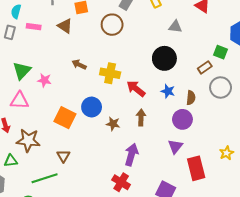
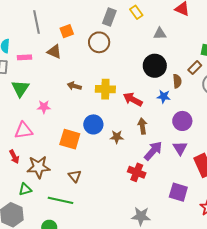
green triangle: (22, 71) -> (20, 89), moved
brown semicircle: (191, 98) -> (177, 81), moved
purple arrow: (131, 155) -> (153, 151), moved, turned 35
green line: (45, 178) -> (60, 200), turned 40
red cross: (121, 182) -> (137, 172), moved

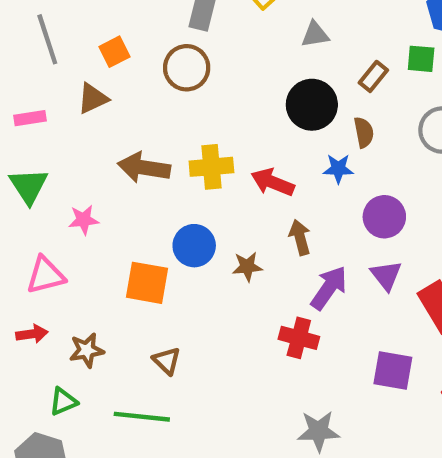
brown triangle: (54, 52) -> (93, 98), turned -42
brown rectangle: (195, 68) -> (373, 76), moved
brown arrow: (74, 86) -> (144, 168), size x1.6
red arrow: (14, 157) -> (32, 334), turned -64
brown star: (39, 167) -> (87, 350), size x0.7

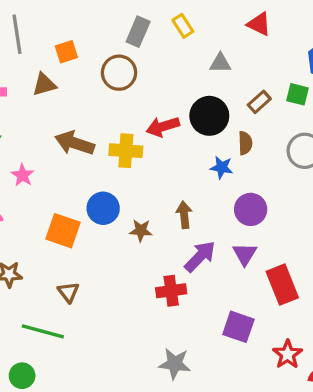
red arrow: (273, 182) -> (163, 127), moved, turned -48
pink star: (84, 220) -> (23, 175), turned 30
red cross: (299, 338) -> (171, 291), turned -32

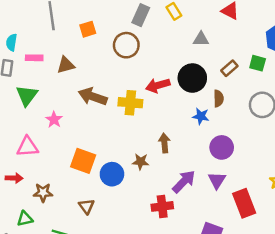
brown triangle: (44, 84) -> (66, 65), moved
blue circle: (103, 208) -> (112, 174), moved
brown arrow: (184, 215) -> (164, 143), moved

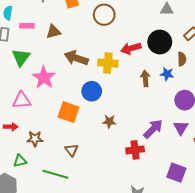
pink star: (54, 120) -> (44, 78), size x1.6
brown arrow: (164, 143) -> (145, 78), moved
brown star: (141, 162) -> (109, 121), moved
blue circle: (112, 174) -> (92, 91), moved

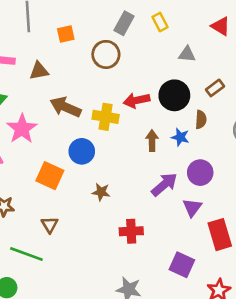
purple arrow: (153, 129) -> (164, 184), moved

